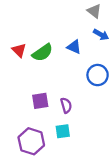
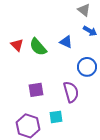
green semicircle: (43, 53) -> (38, 47), turned 84
purple semicircle: (66, 105) -> (71, 92), moved, size x1.5

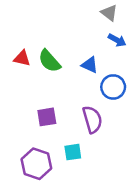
blue triangle: (66, 42) -> (90, 65), moved
red triangle: (17, 45) -> (22, 58), turned -32

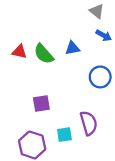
blue triangle: (90, 65) -> (72, 48), moved, turned -35
purple semicircle: (92, 120) -> (89, 123), moved

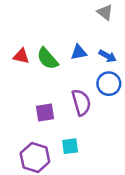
blue arrow: (104, 35) -> (108, 56), moved
purple semicircle: (89, 123) -> (81, 102), moved

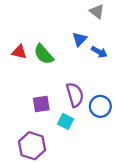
blue triangle: (79, 52) -> (80, 39), moved, turned -35
blue circle: (109, 84) -> (100, 106), moved
cyan square: (70, 146) -> (66, 121), moved, turned 35

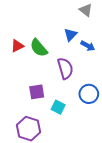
red triangle: (19, 52) -> (17, 46), turned -40
purple semicircle: (75, 95) -> (65, 68), moved

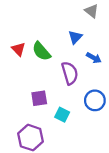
red triangle: (17, 46) -> (18, 49), turned -48
blue arrow: (88, 46) -> (94, 58), moved

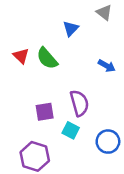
blue triangle: (75, 37) -> (71, 29), moved
purple semicircle: (70, 73) -> (79, 103), moved
blue circle: (95, 100) -> (108, 142), moved

